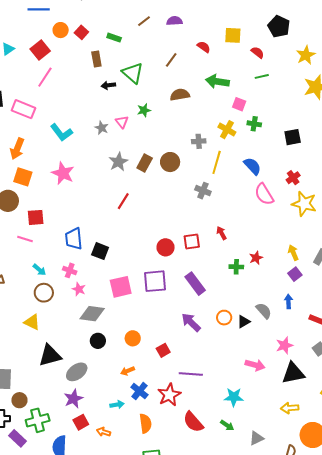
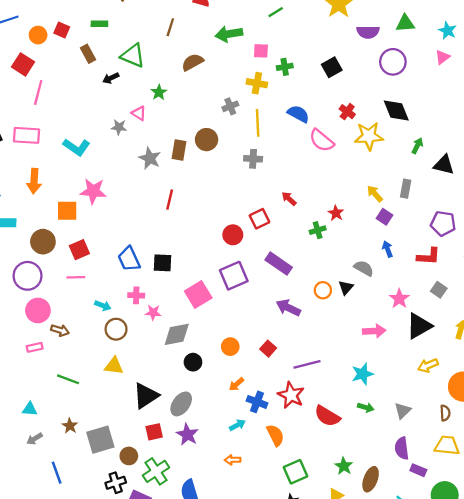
orange square: (23, 177) -> (67, 211), moved
red square: (81, 422) -> (154, 432), moved, turned 35

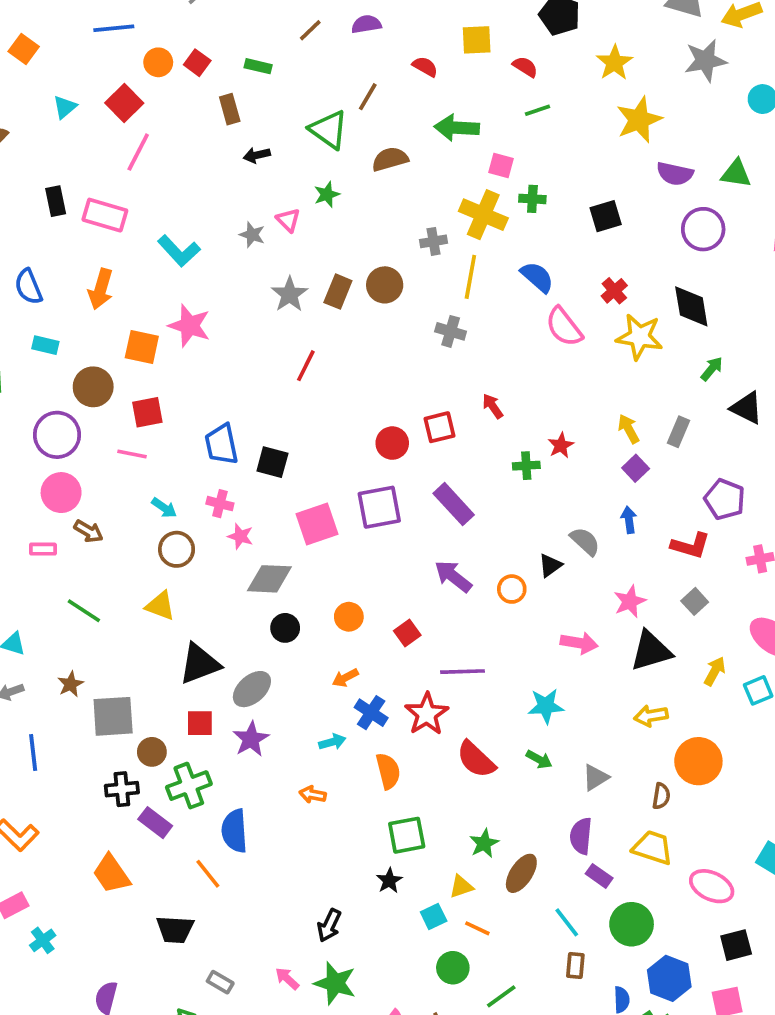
green triangle: (133, 56) -> (329, 130), moved
yellow cross: (257, 83) -> (483, 215), size x1.4
orange circle: (323, 290) -> (512, 589), moved

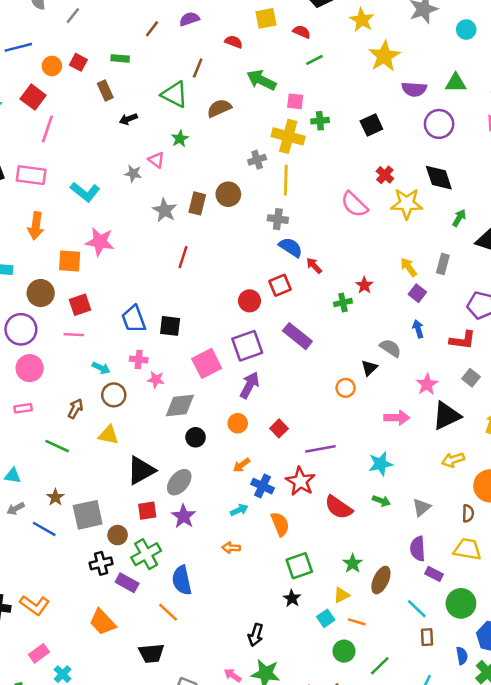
green arrow: (457, 128) -> (261, 80), turned 32
blue semicircle: (537, 277) -> (291, 247), moved
brown arrow: (89, 531) -> (75, 409), moved, turned -84
purple arrow: (453, 576) -> (250, 385), moved, turned 88
blue line: (33, 752) -> (44, 529), moved, turned -45

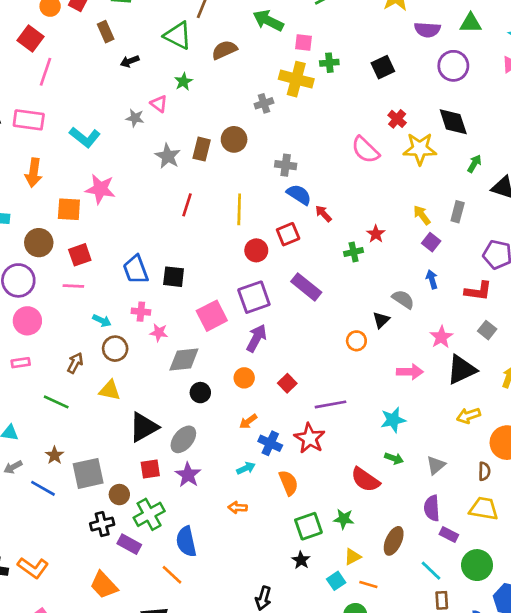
yellow line: (286, 180) -> (239, 209), moved
red semicircle: (339, 507) -> (365, 480), moved
green star: (353, 563) -> (344, 519), moved, turned -30

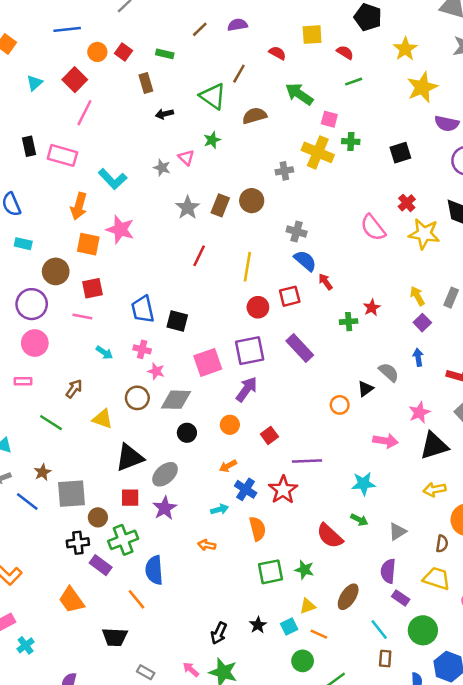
orange arrow: (34, 173) -> (79, 206), moved
brown circle: (115, 349) -> (137, 398), moved
black star: (301, 560) -> (258, 625), moved

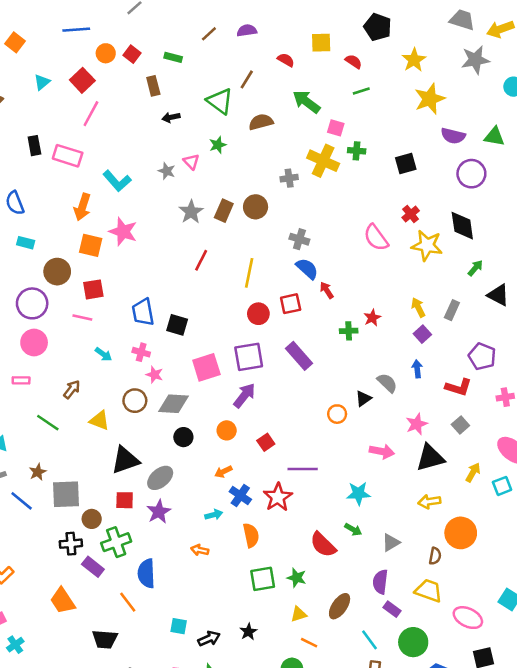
cyan square: (289, 627) -> (179, 626), moved, turned 35
black arrow: (219, 633) -> (209, 639), turned -140

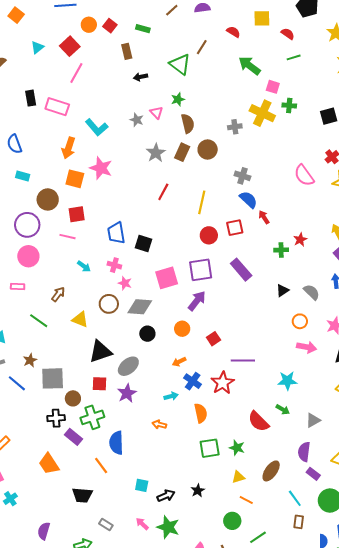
brown semicircle: (261, 122) -> (188, 123), moved, turned 90
black triangle: (363, 399) -> (282, 290), moved
orange circle: (337, 414) -> (300, 321), moved

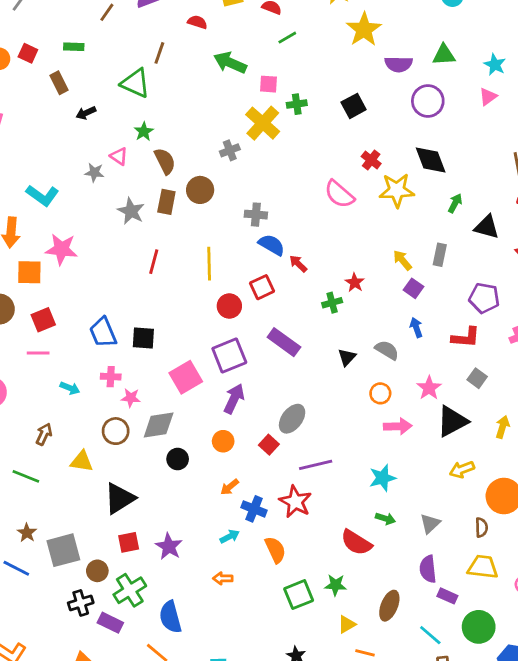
yellow cross: (262, 113) -> (263, 123), turned 30
gray ellipse: (128, 366) -> (292, 419), moved

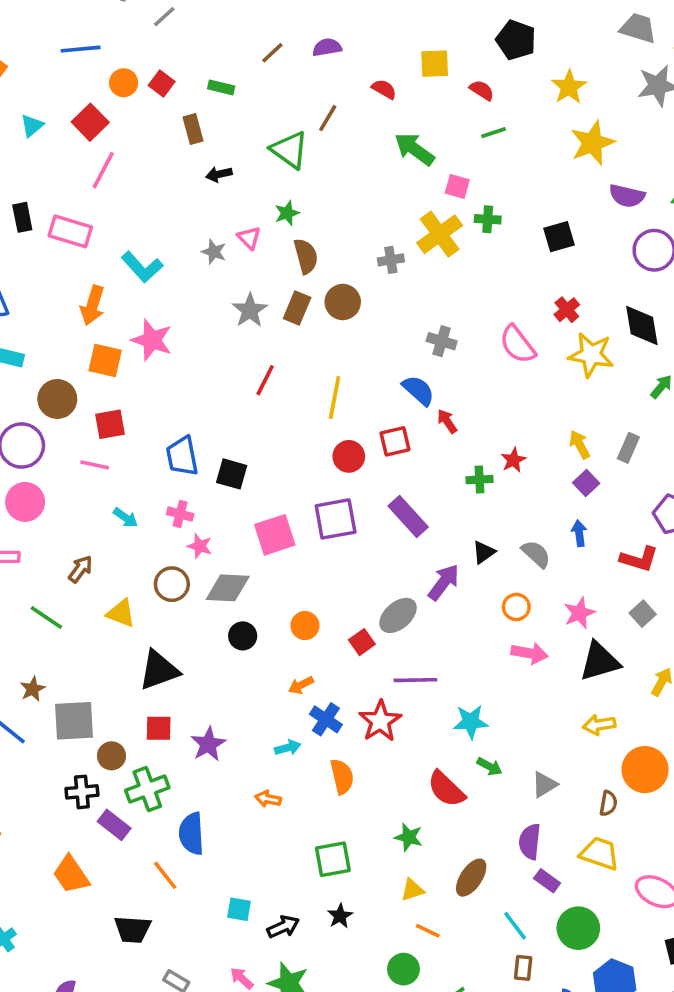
gray cross: (256, 215) -> (442, 341), moved
purple arrow: (234, 399) -> (444, 582), moved
cyan star: (382, 478) -> (471, 722), moved
green square: (299, 595) -> (333, 859), moved

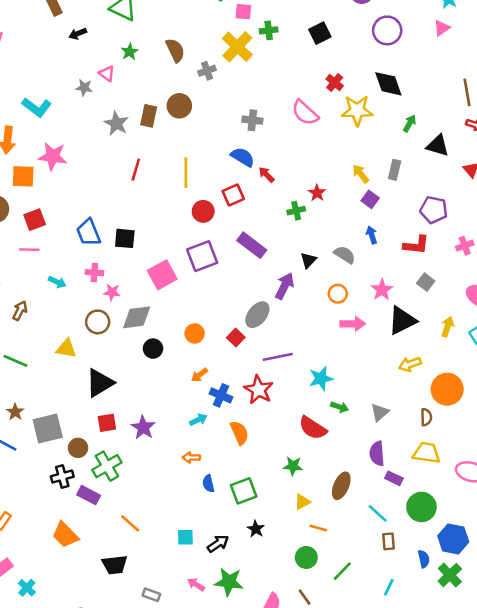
brown semicircle: (306, 256) -> (175, 50), moved
brown arrow: (80, 569) -> (20, 311), moved
blue semicircle: (191, 834) -> (208, 484), moved, size x0.6

